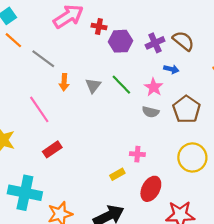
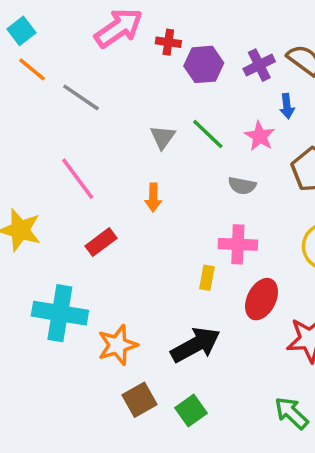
blue arrow: (171, 69) -> (287, 106), turned 72
orange arrow: (64, 82) -> (153, 197), moved
gray semicircle: (151, 112) -> (242, 186), moved
pink cross: (137, 154) -> (238, 244), size x1.5
yellow rectangle: (117, 174) -> (207, 278), turned -48

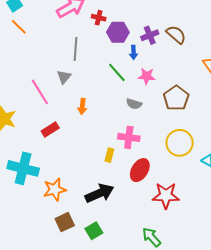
gray line: (81, 97) -> (75, 49), moved, turned 55
blue arrow: (287, 106) -> (133, 52), moved
pink star: (260, 136) -> (147, 76), turned -30
gray triangle: (163, 137) -> (64, 77), moved

